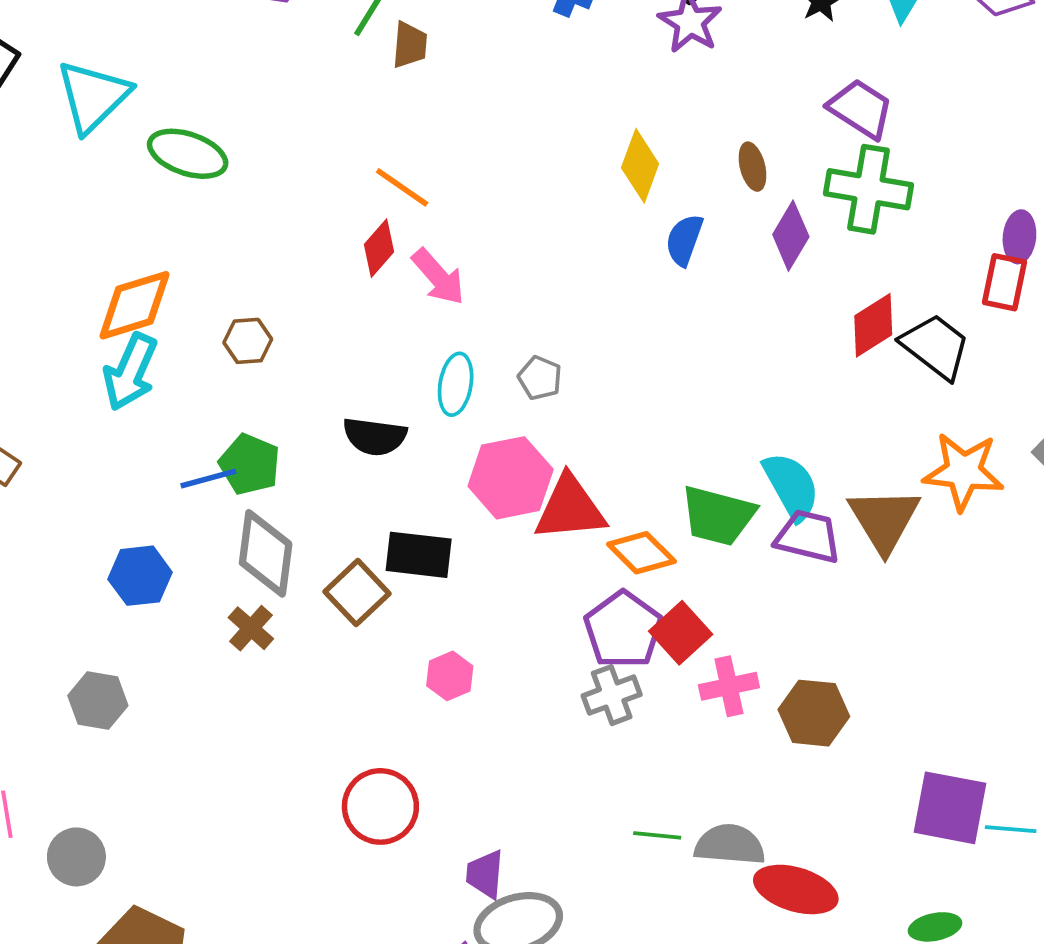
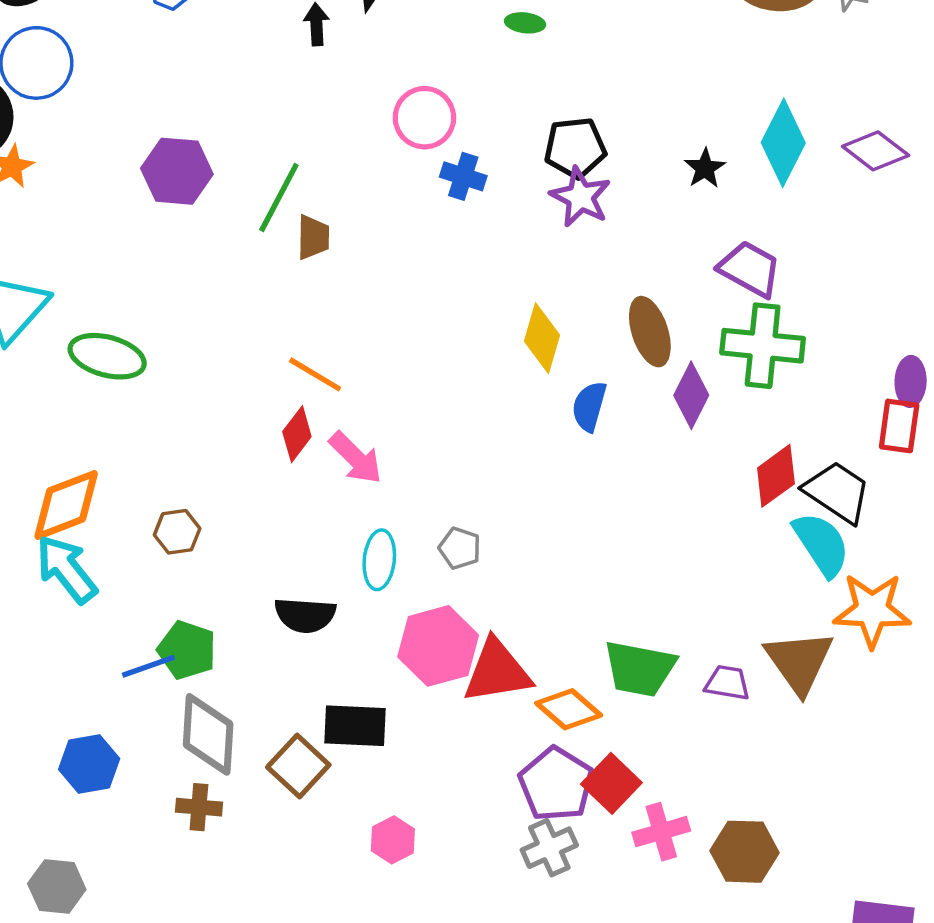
brown ellipse: (753, 167) -> (650, 332), size x1.5
cyan arrow: (130, 372) -> (66, 569), turned 122
cyan semicircle: (791, 486) -> (822, 544), moved
purple trapezoid: (808, 537) -> (727, 683), size x0.7
brown cross: (251, 628) -> (199, 807), turned -33

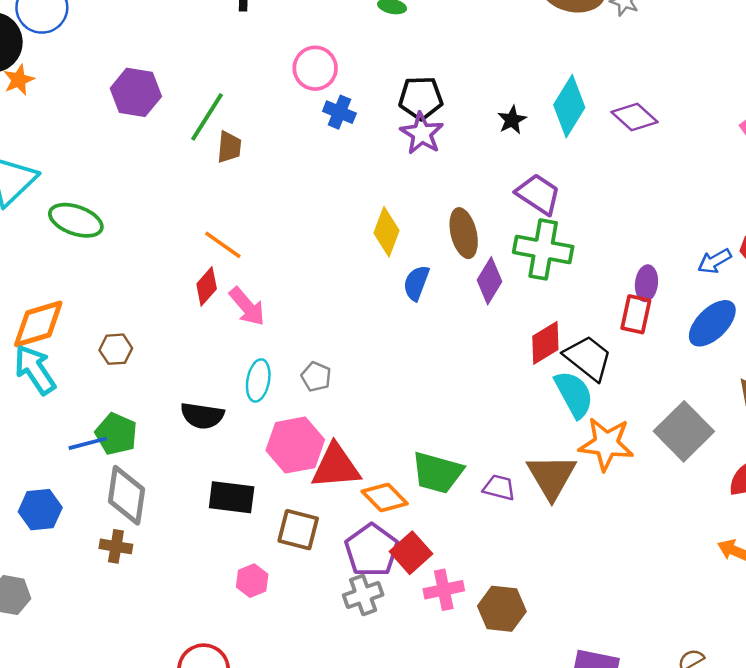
brown square: (298, 766) -> (298, 530), moved, turned -33

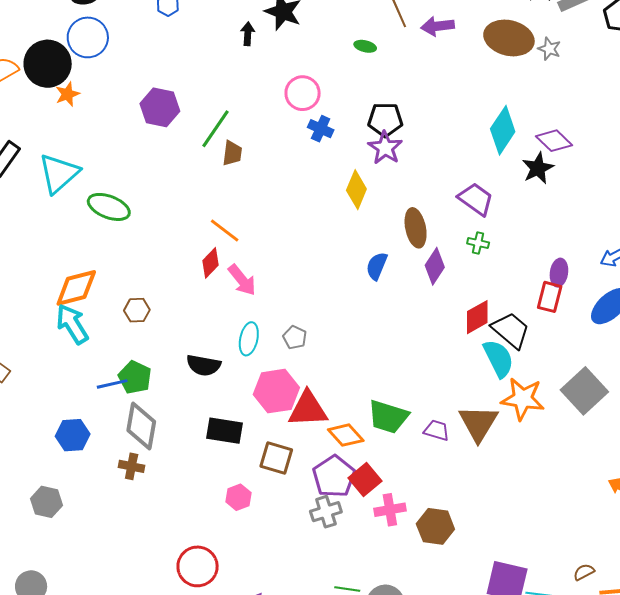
black star: (512, 120) -> (538, 168), moved, size x1.4
yellow diamond: (386, 232) -> (356, 190), moved
green cross: (543, 249) -> (478, 243), size x0.5

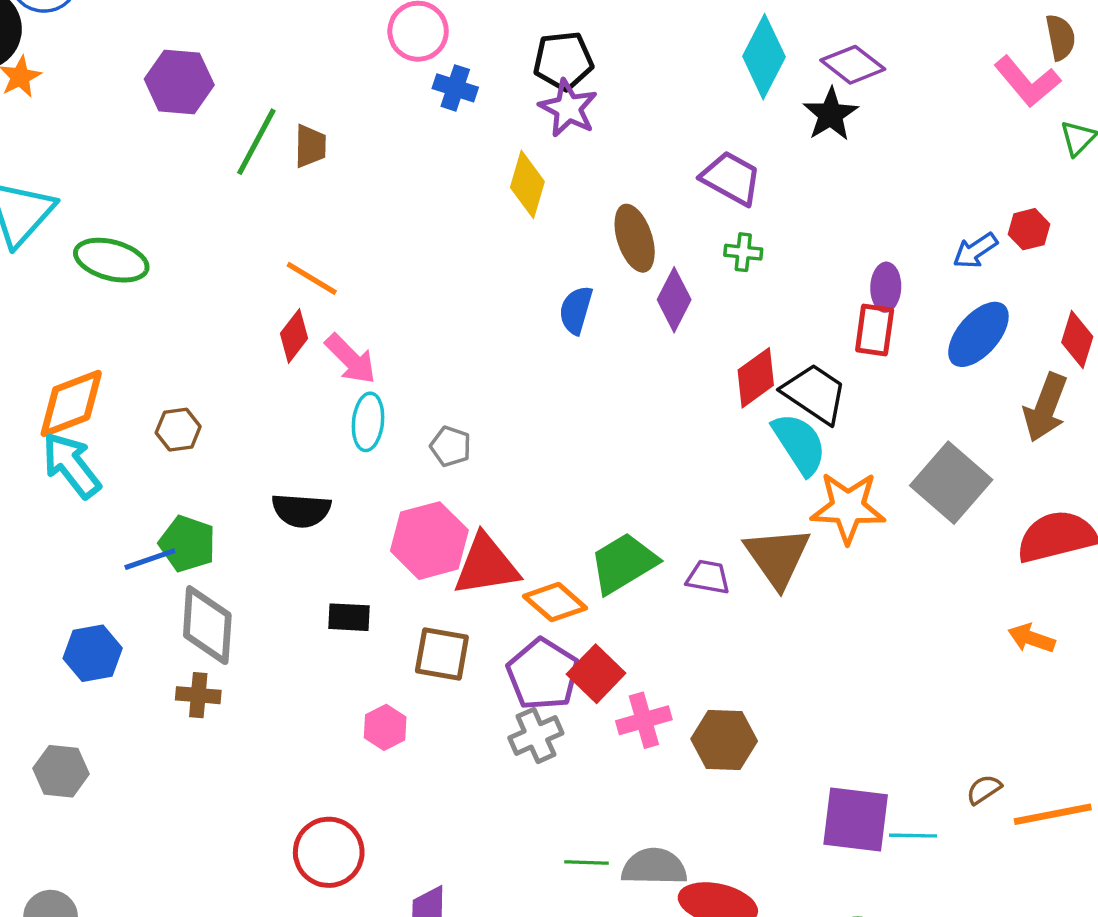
green line: (216, 129) -> (256, 142), moved
cyan ellipse: (249, 339) -> (368, 422), moved
green trapezoid: (388, 417) -> (624, 563), turned 138
black rectangle: (224, 431) -> (349, 617), size x0.7

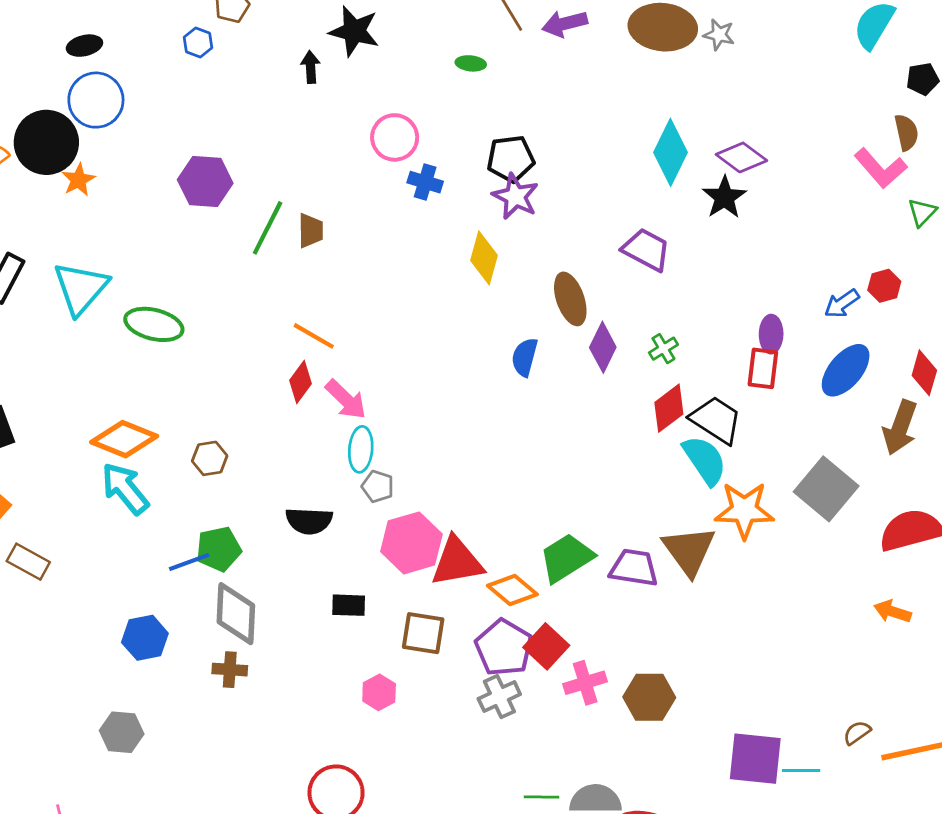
green cross: (743, 252) -> (663, 349), moved, turned -36
orange diamond: (71, 403) -> (124, 439), turned 44
gray pentagon: (451, 446) -> (378, 486), moved
green pentagon: (187, 544) -> (219, 549), turned -30
purple trapezoid: (708, 577) -> (634, 568), size x1.4

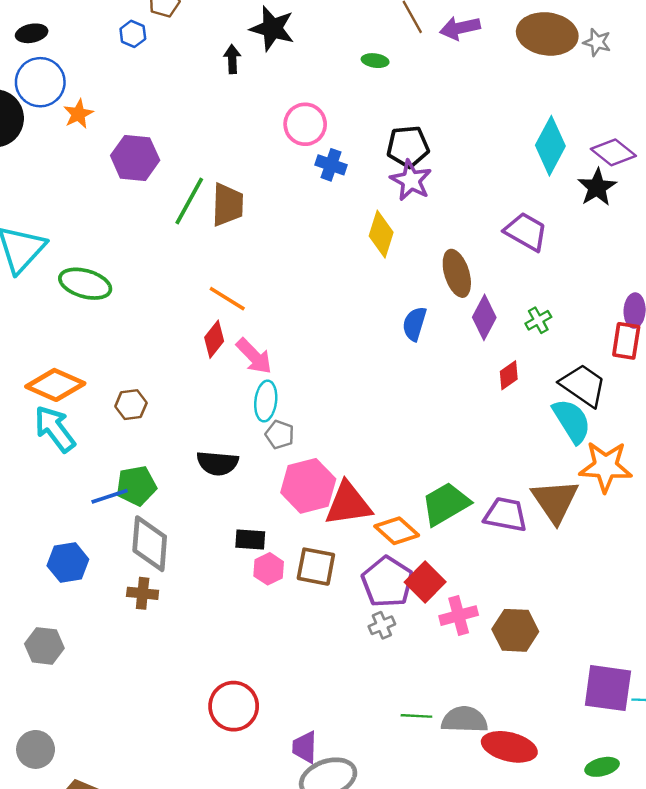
orange star: (78, 180) -> (78, 114), moved
brown trapezoid: (311, 231) -> (228, 205), size x1.4
red diamond: (669, 408) -> (509, 375), moved, size x0.7
pink hexagon: (379, 692) -> (269, 569), moved
gray cross: (499, 697) -> (382, 625), size x0.7

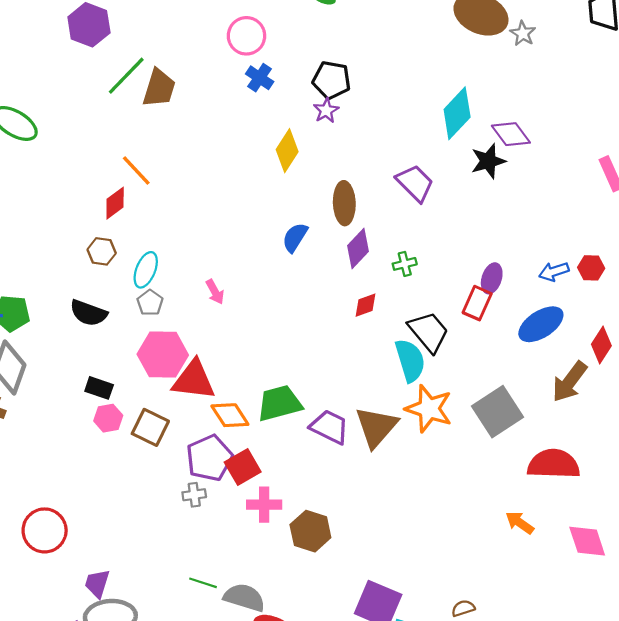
purple star: (411, 180) -> (326, 110), size x0.7
pink arrow: (254, 356) -> (215, 292), moved, size x0.7
brown hexagon: (131, 405) -> (102, 251), moved

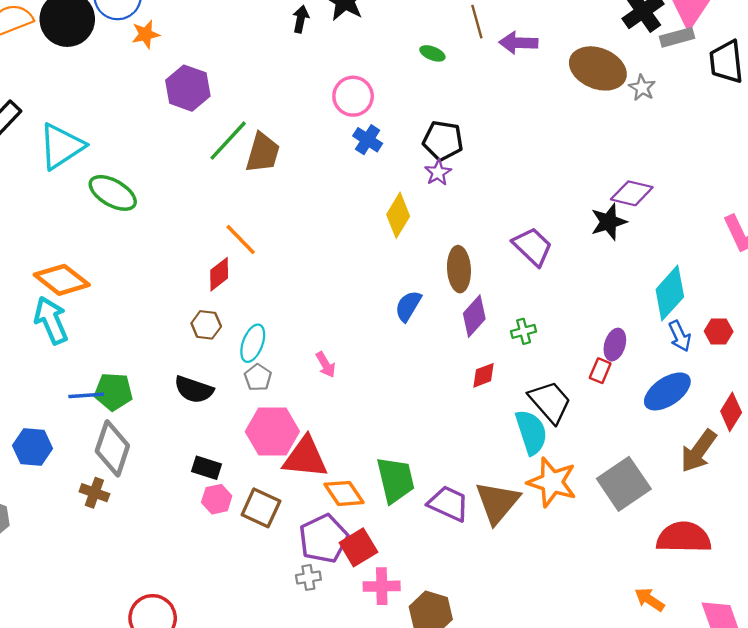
cyan diamond: (457, 113) -> (670, 293), moved
purple diamond: (511, 134) -> (632, 193), turned -39
blue arrow: (554, 272) -> (680, 336), turned -96
red rectangle: (477, 303) -> (600, 371), size x0.7
green trapezoid: (279, 403) -> (396, 480), turned 93

